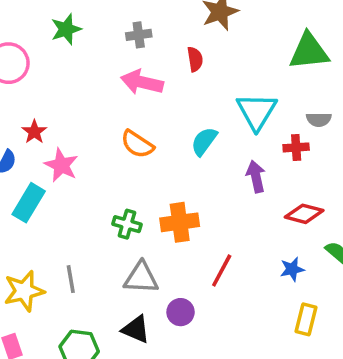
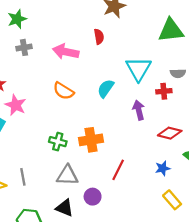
gray cross: (139, 35) -> (24, 47), moved
yellow rectangle: (306, 319) -> (172, 200), turned -54

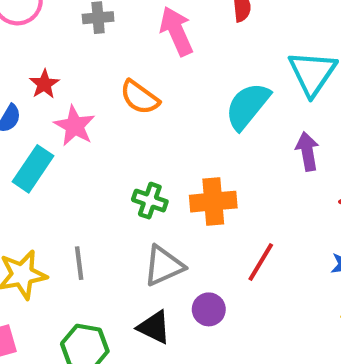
pink arrow: (66, 52) -> (176, 31), turned 50
cyan semicircle: (106, 88) -> (247, 106), size x1.4
orange semicircle: (63, 91) -> (140, 97), moved
gray triangle: (67, 175) -> (164, 266), turned -30

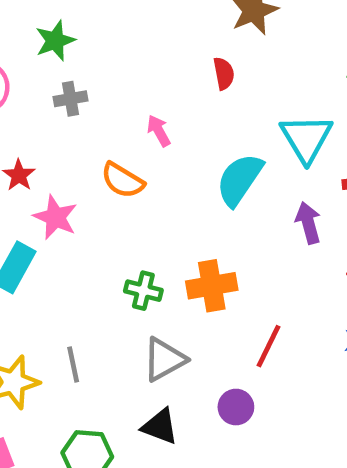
pink arrow: (176, 31) -> (159, 131), moved, size x0.6
purple circle: (209, 309) -> (236, 407), moved

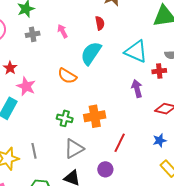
pink arrow: (159, 131) -> (62, 31), moved
cyan triangle: (306, 138) -> (136, 51), turned -35
orange semicircle: (123, 180) -> (67, 76), moved
cyan semicircle: (240, 180) -> (91, 53), moved

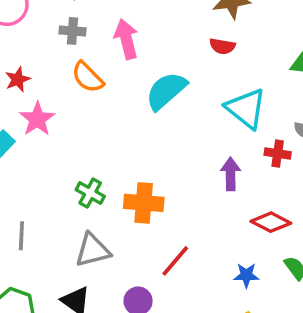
red semicircle: (100, 23) -> (222, 46), moved, turned 96
pink arrow: (62, 31) -> (126, 39), size x1.5
orange semicircle: (67, 76) -> (88, 77), moved

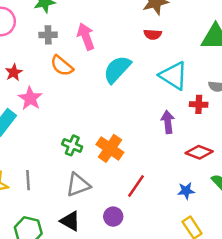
orange cross: (144, 203) -> (110, 148), turned 36

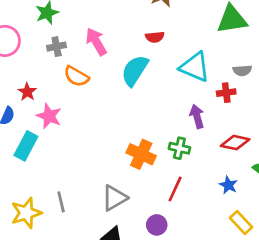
red semicircle: (153, 34) -> (155, 37), moved
green cross: (72, 145) -> (179, 148), moved
blue star: (186, 191) -> (228, 185), turned -30

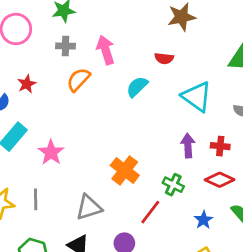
cyan semicircle: (135, 70) -> (137, 87), size x0.7
orange semicircle: (76, 76) -> (78, 80), turned 90
red cross: (226, 93) -> (220, 146), moved
pink star: (49, 116) -> (51, 152), moved
green cross: (179, 148) -> (173, 185), moved

